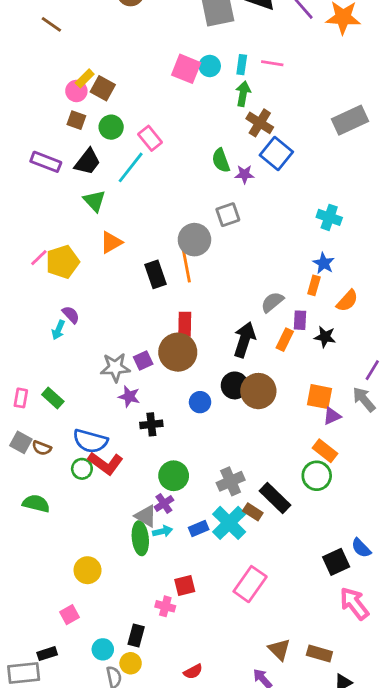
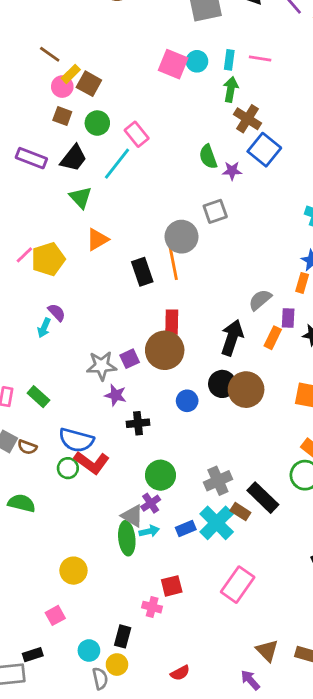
brown line: (51, 24) -> (50, 54), moved

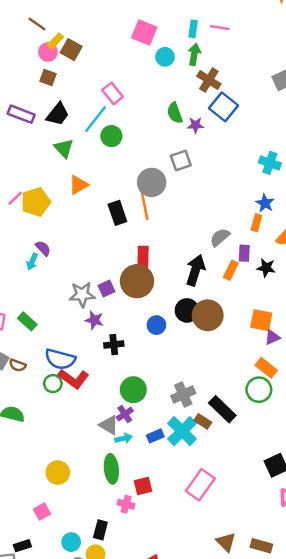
cyan circle: (197, 61) -> (165, 57), moved
green circle: (97, 123) -> (111, 136), moved
green ellipse: (127, 538) -> (111, 469), moved

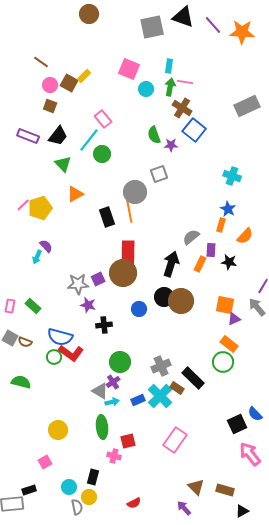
pink line: (220, 28) -> (185, 82), moved
yellow rectangle: (55, 41) -> (84, 76), moved
red rectangle: (143, 257) -> (128, 253), size x1.4

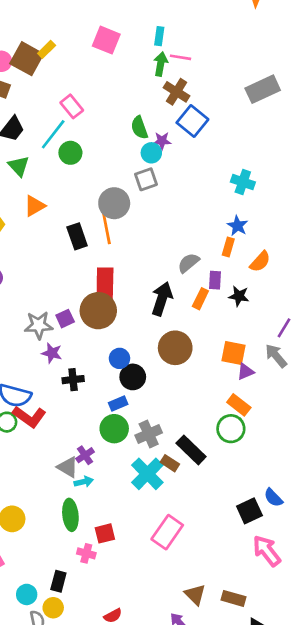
brown square: (69, 83) -> (27, 59), size x1.4
cyan circle: (146, 89) -> (151, 153), moved
black circle: (164, 297) -> (133, 377), moved
green circle: (120, 362) -> (114, 429), moved
blue rectangle: (138, 400) -> (118, 403), moved

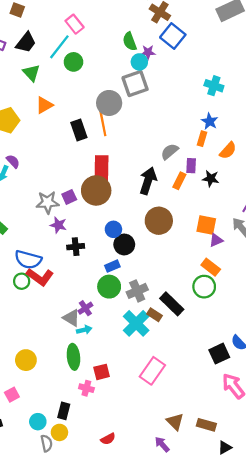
gray square: (146, 179) -> (135, 84), size x1.4

